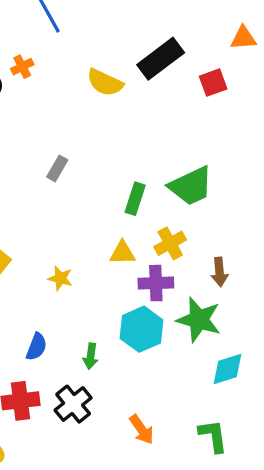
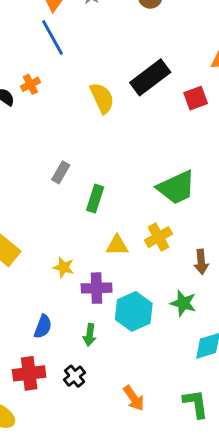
yellow semicircle: (105, 83) -> (102, 98), turned -140
green rectangle: (135, 199) -> (95, 199), moved
purple cross: (156, 283) -> (97, 288), moved
green star: (199, 320) -> (183, 303), size x0.7
black cross: (73, 404) -> (75, 376), size x0.7

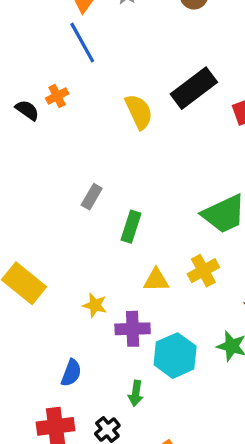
green arrow: (90, 335) -> (136, 393), moved

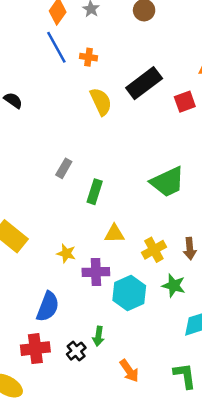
orange cross: (57, 96) -> (88, 57), moved, turned 35
yellow cross: (203, 271) -> (154, 250), moved
blue semicircle: (71, 373) -> (48, 307), size x1.4
green arrow: (136, 393) -> (98, 336), moved

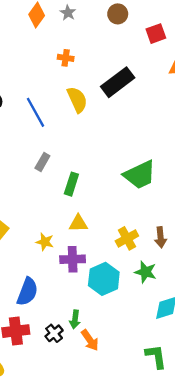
blue line: (56, 47) -> (36, 112), moved
red square: (185, 102) -> (156, 34), moved
yellow triangle: (114, 234) -> (78, 223), moved
orange arrow: (129, 371) -> (90, 340), moved

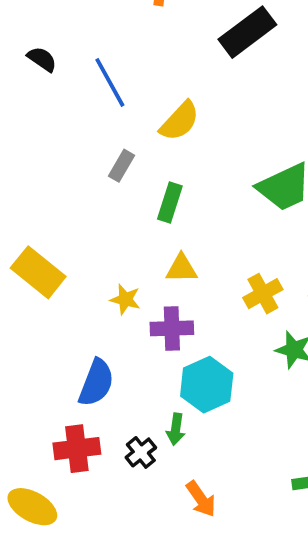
yellow semicircle: (77, 100) -> (180, 121), moved, turned 68
cyan hexagon: (104, 279) -> (207, 385), moved
orange arrow: (90, 340) -> (201, 499), moved

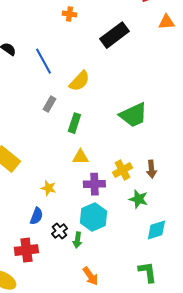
yellow star: (125, 299) -> (48, 188), moved
purple cross: (172, 328) -> (94, 184), moved
blue semicircle: (96, 383) -> (36, 216), size x0.7
black cross: (141, 452) -> (59, 231), moved

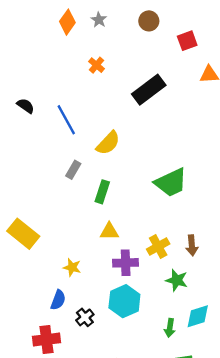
orange cross: (69, 14) -> (97, 65), turned 32
green arrow: (77, 240) -> (170, 328), moved

